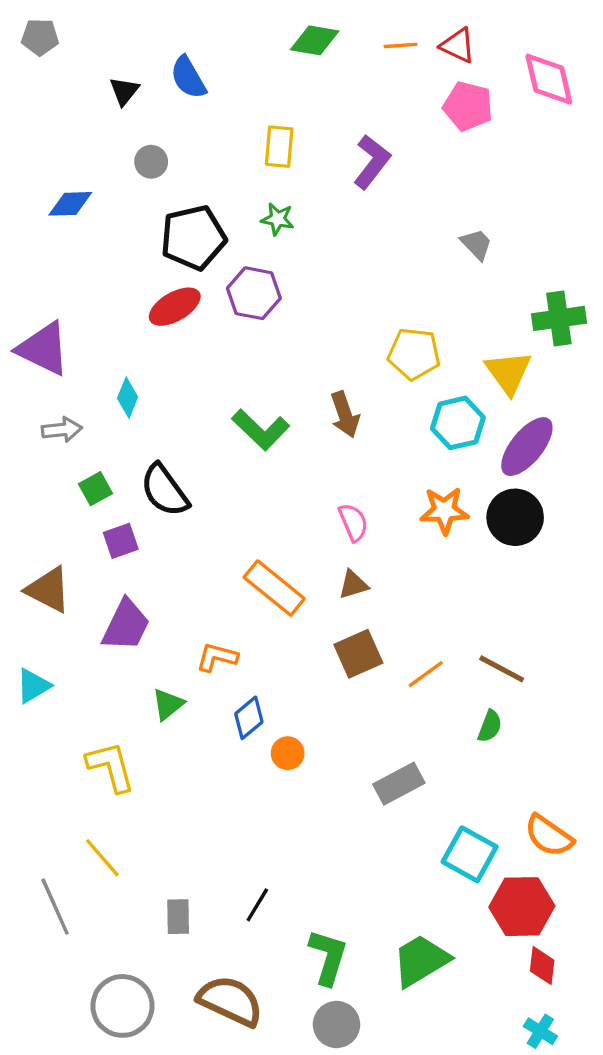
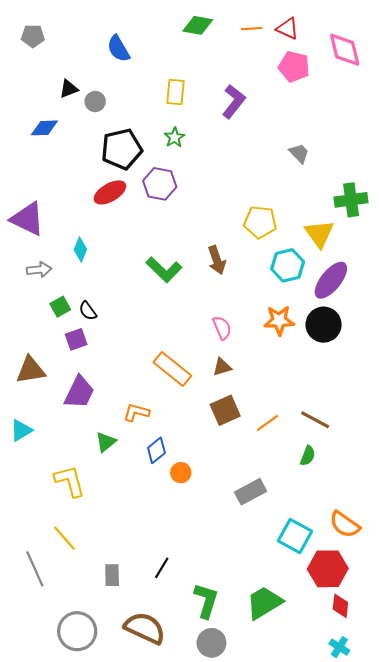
gray pentagon: (40, 37) -> (33, 36), moved
black triangle: (124, 91) -> (69, 89), moved, turned 30
green star: (278, 219) -> (174, 137), turned 30
black semicircle: (165, 490) -> (88, 311), moved, size x0.6
brown triangle: (48, 590) -> (31, 370), turned -36

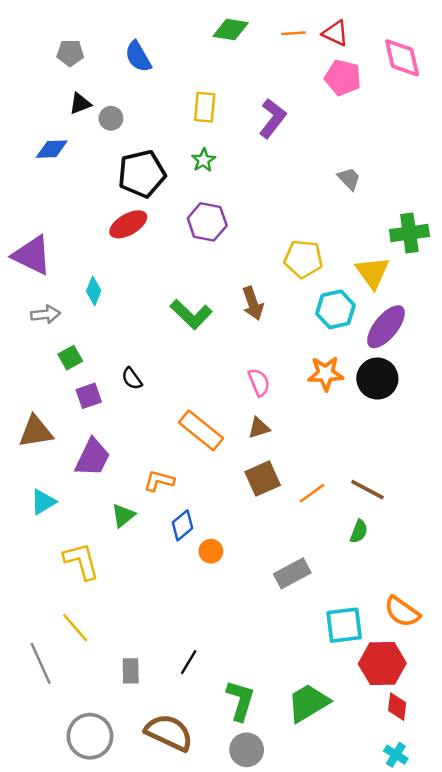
gray pentagon: (33, 36) -> (70, 53), moved
purple hexagon: (160, 184) -> (207, 222), moved
black semicircle: (88, 311) -> (132, 379), moved
cyan triangle: (21, 430) -> (43, 502), moved
cyan square: (295, 536) -> (344, 625), turned -36

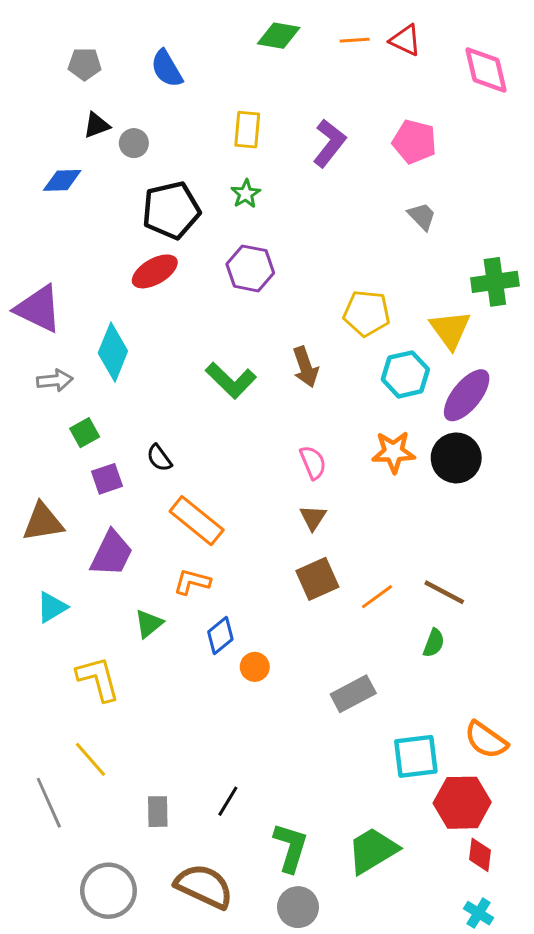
pink pentagon: (343, 78) -> (414, 142), moved
cyan diamond: (94, 291) -> (113, 352), size x1.6
brown triangle: (259, 428) -> (313, 518), turned -40
orange rectangle: (201, 430) -> (197, 521), moved

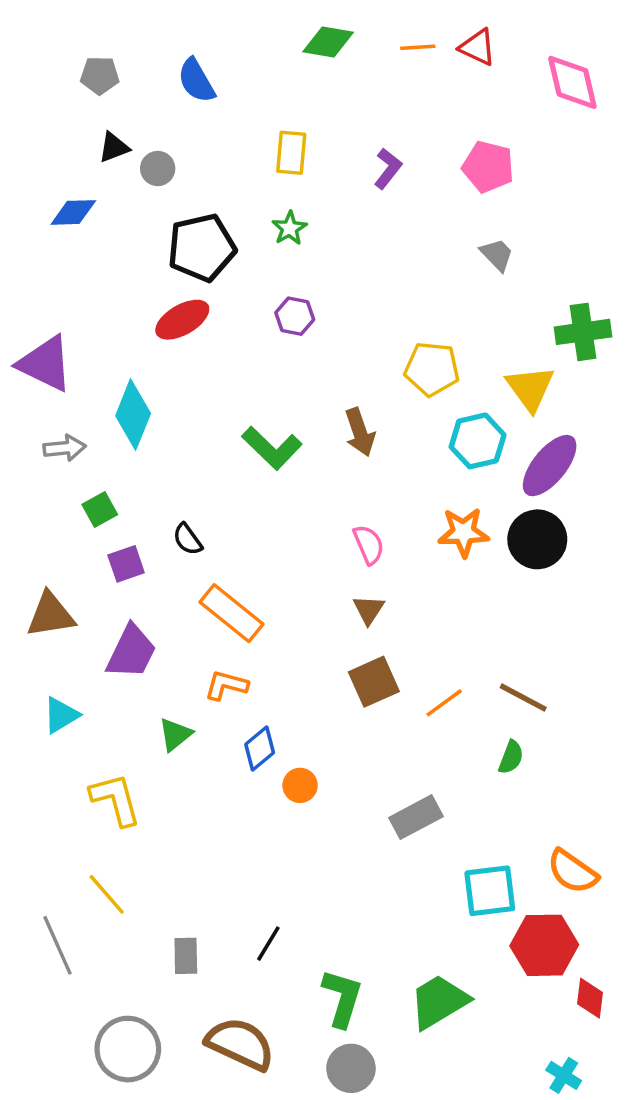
purple L-shape: (329, 143) -> (388, 169), size x0.7
purple hexagon: (250, 268) -> (295, 316), size x0.7
red diamond: (480, 855) -> (590, 998), moved

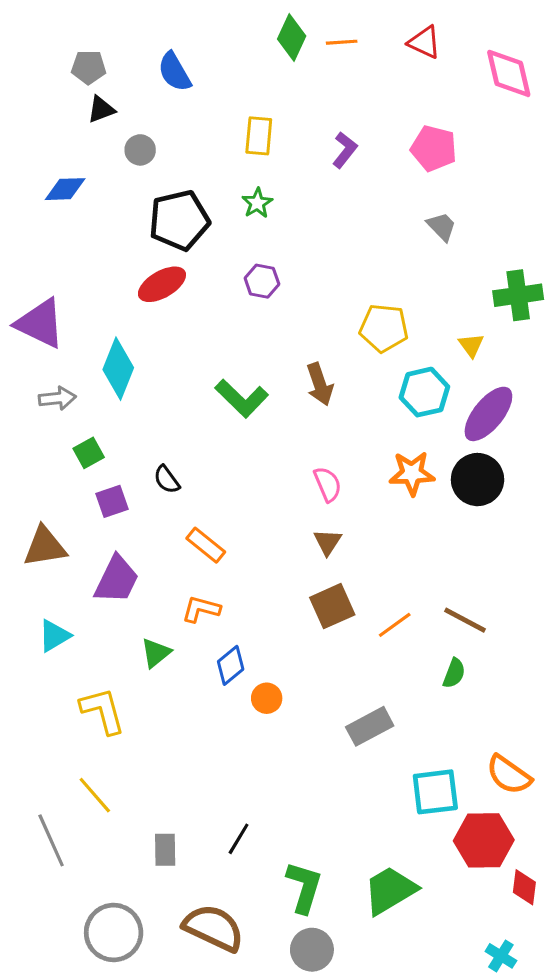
green diamond: (328, 42) -> (292, 37), turned -75
orange line: (418, 47) -> (342, 42), moved
black triangle: (114, 147) -> (101, 109), moved
yellow triangle: (530, 388) -> (471, 345), size x0.6
orange rectangle: (231, 613) -> (206, 545), size x0.7

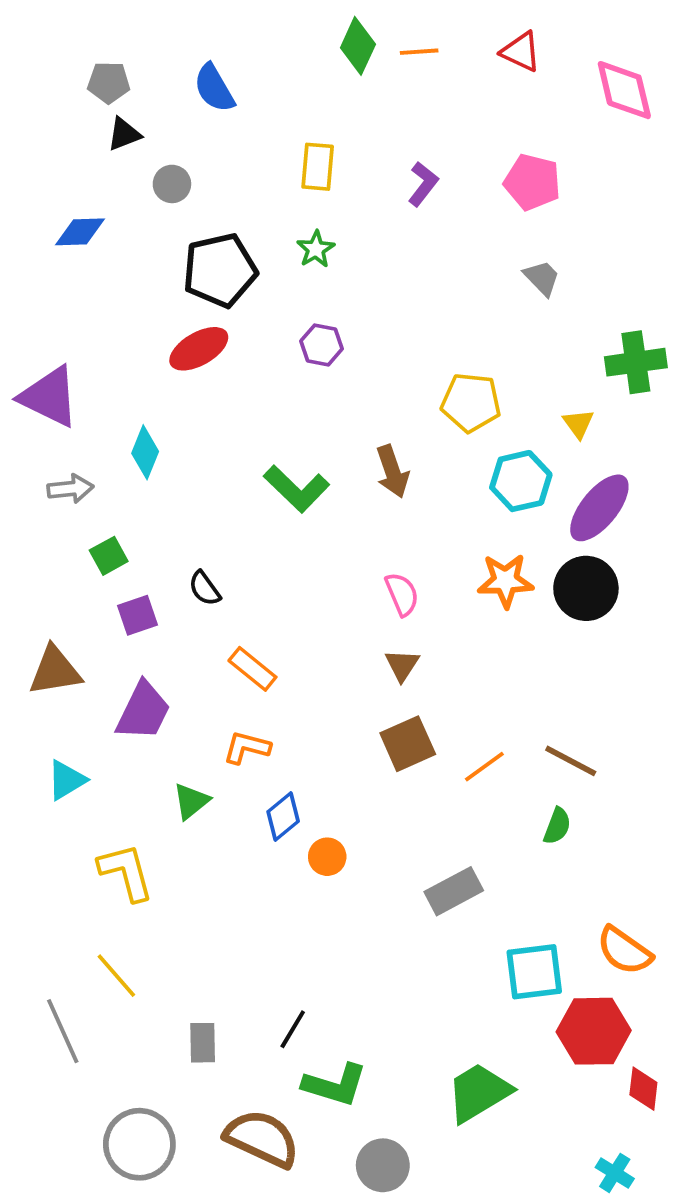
cyan diamond: (118, 369) -> (145, 452), size x0.7
green L-shape: (304, 887) -> (335, 1085), moved, turned 90

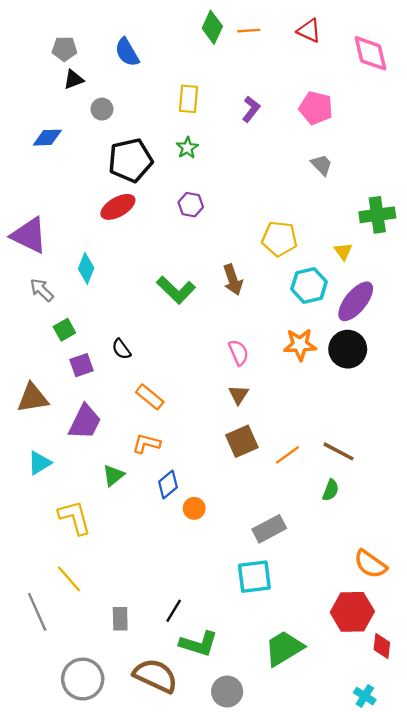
gray arrow: (70, 489) -> (42, 290), turned -130
cyan square: (534, 972) -> (254, 577), moved

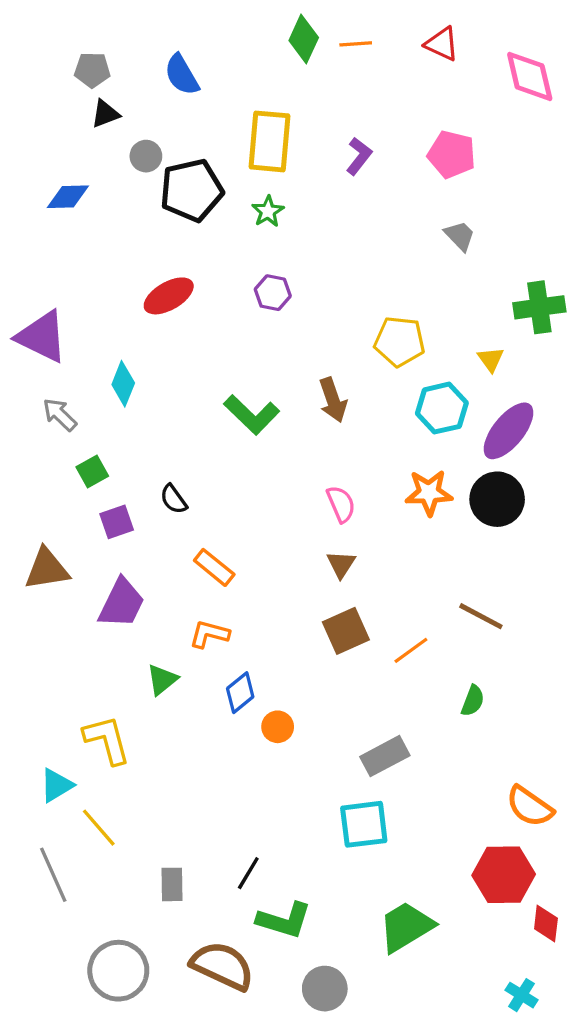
yellow rectangle: (188, 99) -> (269, 141), size x1.5
black pentagon: (130, 160) -> (191, 190), moved
brown line: (339, 451) -> (481, 616), moved
cyan triangle: (39, 463) -> (56, 785), moved

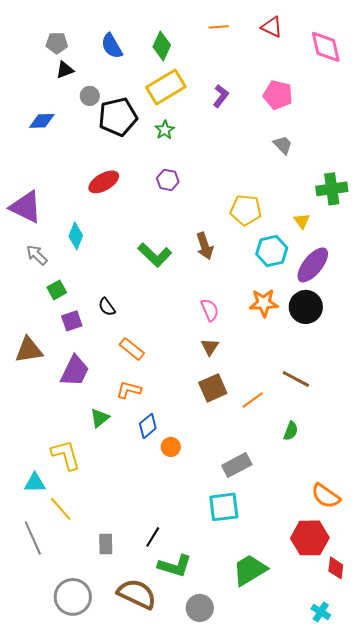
green diamond: (304, 39) -> (162, 46), moved
yellow rectangle: (269, 141) -> (166, 87), turned 54
cyan triangle: (56, 785) -> (35, 483), turned 30

